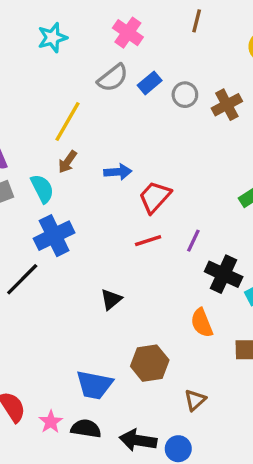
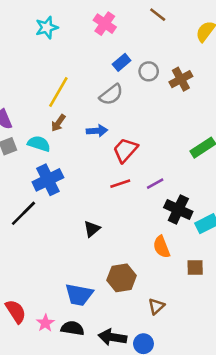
brown line: (197, 21) -> (158, 15), turned -66
gray semicircle: (113, 78) -> (111, 95), moved
cyan semicircle: (42, 189) -> (39, 144), turned -45
purple line: (193, 241) -> (155, 184), turned 36

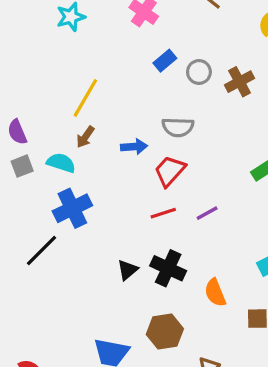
gray semicircle: (111, 95) -> (178, 127), moved, turned 40
black cross: (178, 209) -> (168, 268), moved

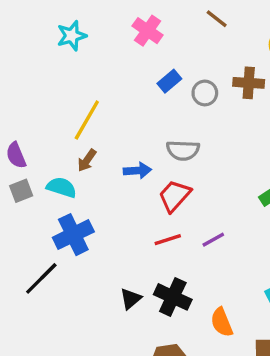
brown cross: (239, 82) -> (249, 83), moved, turned 32

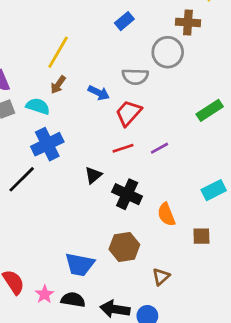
gray circle: (205, 93) -> (168, 52), moved, size x1.5
blue arrow: (137, 171) -> (99, 93), turned 30
black triangle: (131, 299) -> (93, 175), moved

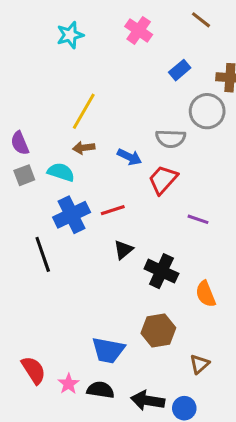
blue rectangle: (124, 21) -> (180, 70), moved
brown arrow: (58, 85) -> (84, 148), turned 48
red line: (123, 148) -> (113, 210), moved
purple line: (160, 148) -> (198, 219), turned 48
black line: (22, 179) -> (43, 254), turned -64

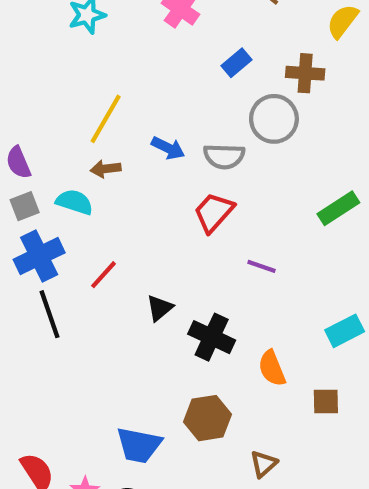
blue arrow: (129, 157) -> (168, 148), moved
red line: (113, 210) -> (104, 275), moved, turned -30
blue cross: (72, 215) -> (39, 256), moved

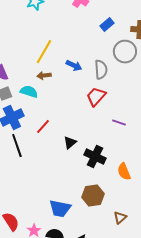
gray semicircle: (224, 156) -> (101, 70), turned -96

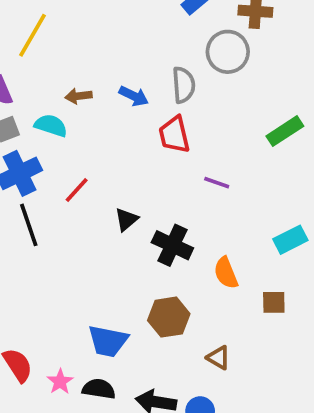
yellow line: (44, 52) -> (32, 35), moved
blue arrow: (74, 66) -> (134, 96), moved
red trapezoid: (96, 97) -> (174, 135), turned -55
brown triangle: (120, 218) -> (219, 358), turned -48

